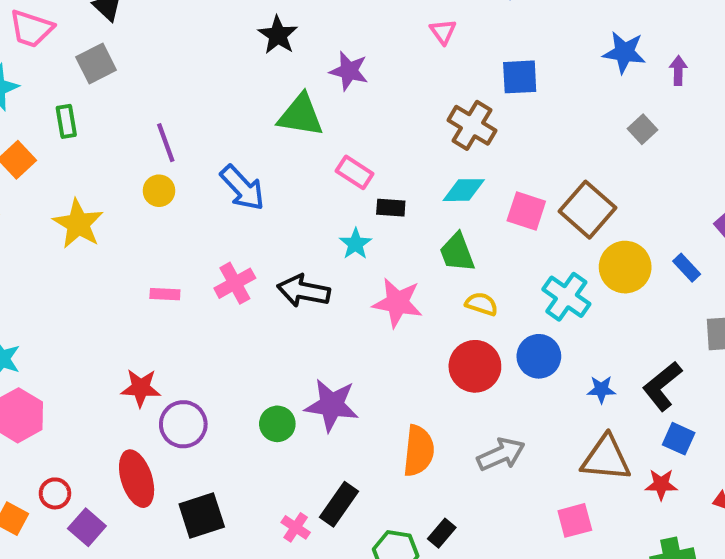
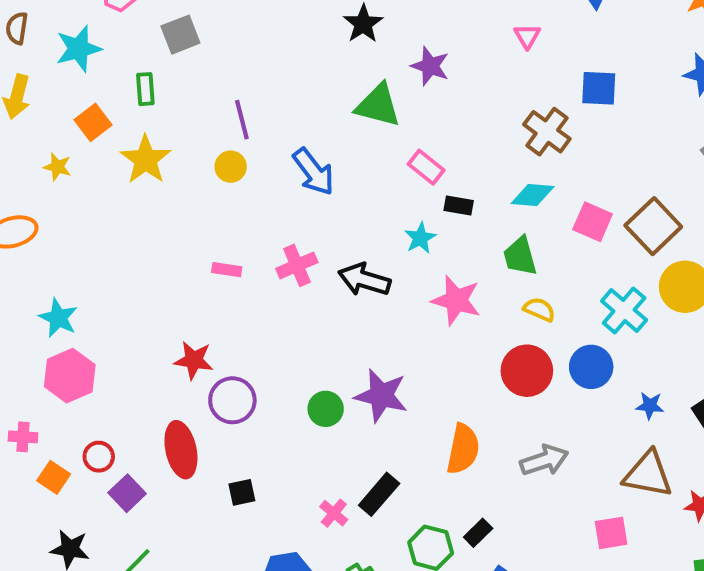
yellow star: (78, 224) -> (146, 160), moved
black square: (202, 515) -> (242, 492), size x0.6

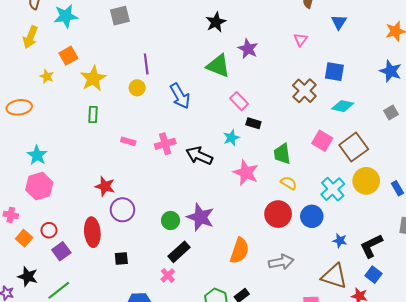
green rectangle: (145, 89) -> (93, 114), moved
cyan diamond: (533, 195) -> (343, 106), moved
black rectangle: (379, 494) -> (179, 252), moved

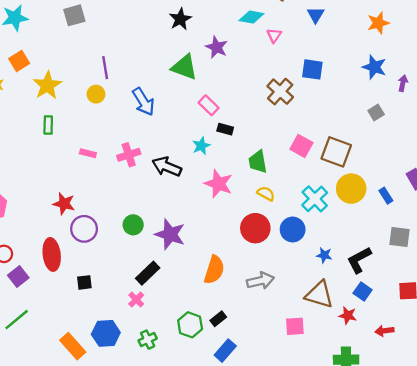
cyan diamond: (343, 106) -> (251, 17), moved
brown square: (354, 147) -> (336, 152), turned -32
green circle: (171, 221) -> (133, 225), moved

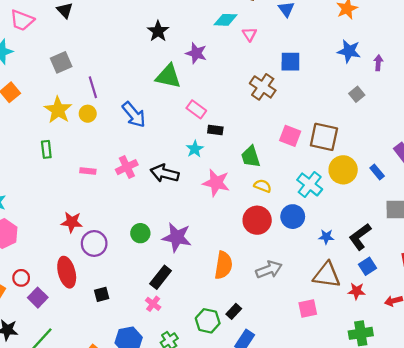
gray square: (74, 15) -> (61, 62), moved
yellow star: (47, 85) -> (58, 110), moved
blue square: (363, 291) -> (367, 266), turned 30

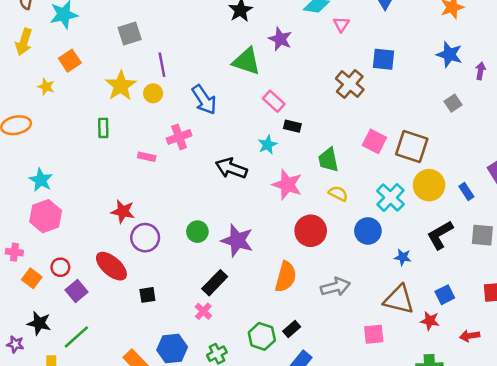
pink cross: (127, 167) -> (179, 137), moved
red circle: (257, 220) -> (311, 231), moved
black L-shape: (360, 237) -> (440, 235), moved
red ellipse: (67, 272) -> (111, 266), turned -40

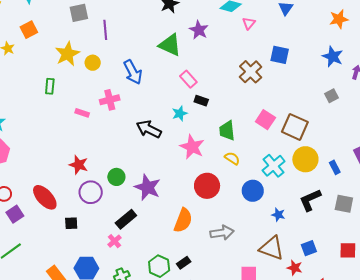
purple line: (162, 65) -> (105, 30), moved
red star: (123, 211) -> (79, 165), moved
purple circle: (145, 238) -> (91, 192), moved

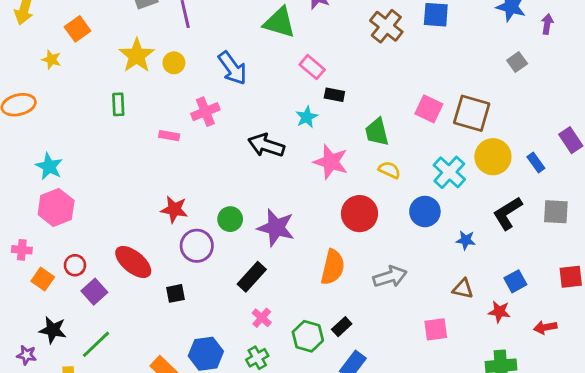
brown cross: (251, 72) -> (386, 26), moved
pink cross: (114, 241) -> (262, 318), moved
brown triangle: (272, 248) -> (463, 289), size x0.6

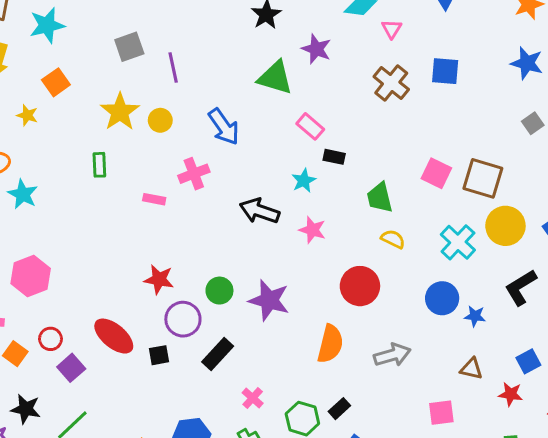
pink star: (331, 162) -> (312, 230), moved, size x0.7
cyan star: (49, 166) -> (23, 194), moved
blue circle: (425, 212) -> (442, 298), moved
black rectangle: (252, 277) -> (218, 354), moved
black square: (175, 293) -> (159, 355), moved

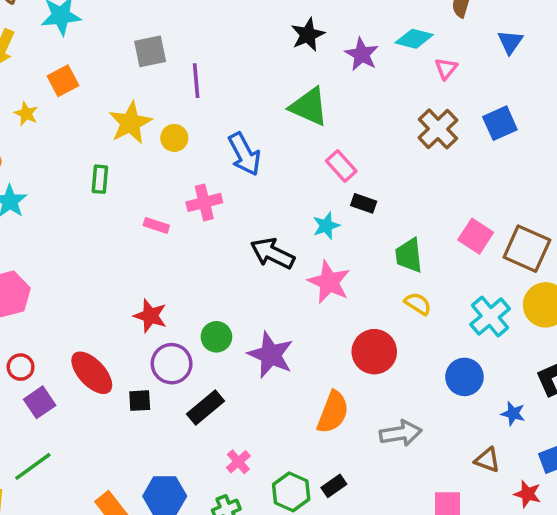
purple star: (316, 49) -> (362, 54), moved
blue square: (445, 71) -> (500, 123), turned -36
pink star: (312, 230) -> (329, 282), size x1.4
blue star: (475, 316) -> (513, 414), moved

